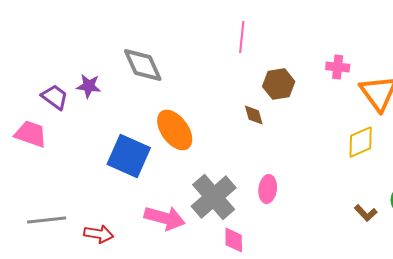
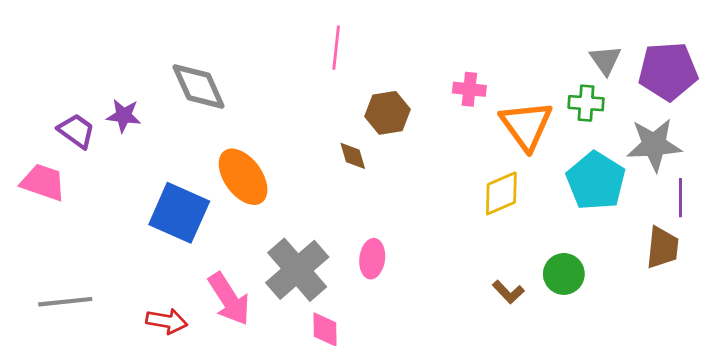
pink arrow: (165, 218) -> (229, 299), turned 42
red arrow: (99, 234) -> (167, 321), moved

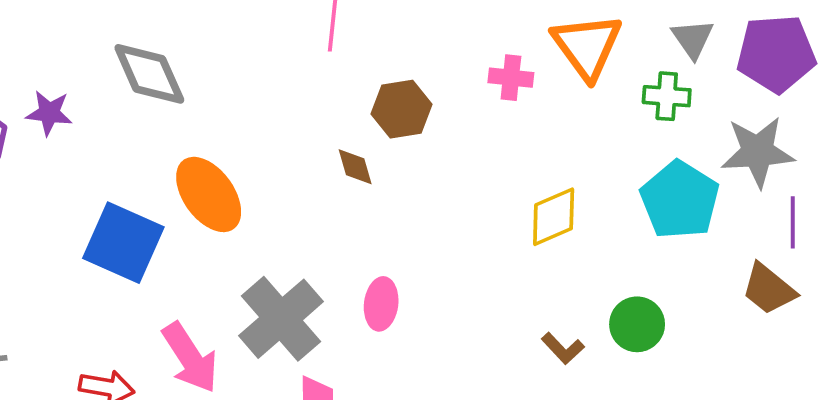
orange triangle: (526, 125) -> (587, 46), moved
brown trapezoid: (662, 248) -> (769, 289), turned 123

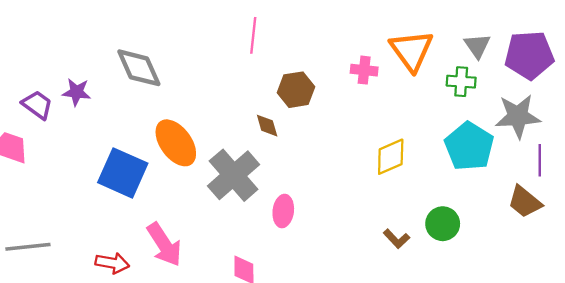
gray cross: (281, 319) -> (234, 175), moved

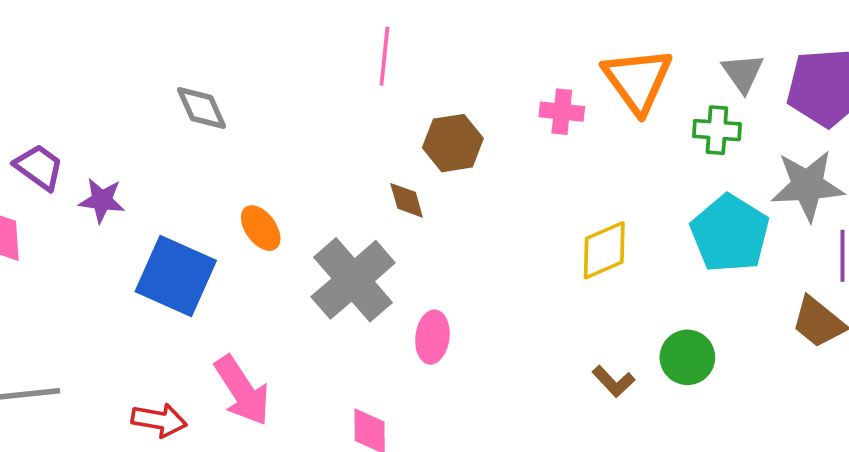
gray diamond: (139, 68) -> (202, 108), size x0.7
purple star: (76, 92) -> (102, 200), moved
orange ellipse: (176, 143) -> (261, 228), size x0.6

